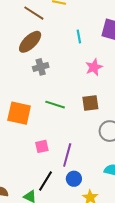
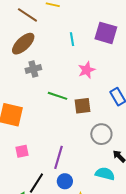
green line: (55, 105) -> (57, 96), moved
pink square: (42, 146) -> (22, 151), moved

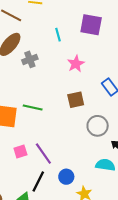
gray cross: (33, 69) -> (30, 59), moved
green line: (57, 96) -> (33, 108), moved
purple line: (59, 157) -> (43, 154), moved, turned -45

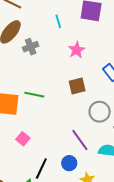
pink square: (20, 151) -> (23, 139), turned -32
purple line: (43, 154) -> (80, 140), moved

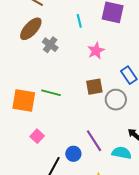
gray cross: (31, 47) -> (50, 45), turned -35
gray circle: (100, 112) -> (116, 100), moved
blue circle: (69, 163) -> (73, 154), moved

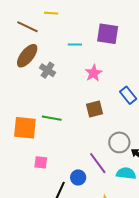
cyan line: (79, 21) -> (75, 45), turned -72
gray circle: (116, 100) -> (119, 142), moved
pink square: (37, 136) -> (41, 162), turned -32

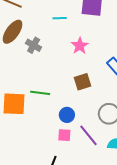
pink square: (41, 162) -> (64, 135), moved
blue circle: (78, 177) -> (67, 115), moved

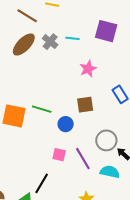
gray cross: (34, 45) -> (50, 42), moved
blue circle: (67, 115) -> (66, 124), moved

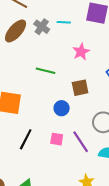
green line: (42, 109) -> (45, 71), moved
black line: (42, 183) -> (26, 139), moved

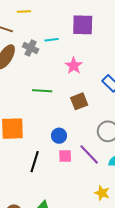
blue circle: (62, 108) -> (59, 136), moved

